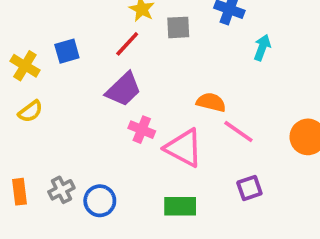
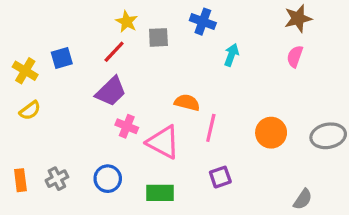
pink line: (238, 131) -> (211, 128), turned 68
blue circle: (100, 201) -> (108, 179), moved

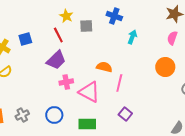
red line: (114, 52) -> (58, 35), turned -70
pink cross: (127, 126) -> (66, 82), turned -32
orange circle: (271, 133) -> (165, 67), moved
purple square: (220, 177) -> (125, 114), turned -32

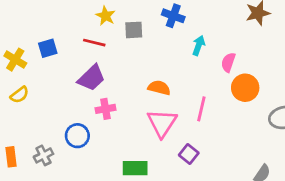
red line: (58, 35) -> (94, 43), turned -49
pink semicircle: (172, 38) -> (228, 62), moved
pink line: (119, 83) -> (201, 109), moved
pink triangle: (89, 92) -> (162, 123), moved, turned 35
blue circle: (54, 115) -> (77, 136), moved

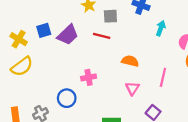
red line: (94, 43) -> (102, 36), moved
purple trapezoid: (91, 78) -> (68, 35), moved
yellow semicircle: (20, 95) -> (22, 66), size x1.5
pink triangle: (162, 123) -> (132, 88), size x0.6

